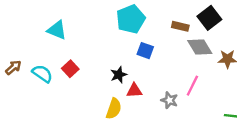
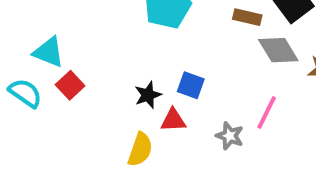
cyan triangle: (57, 30) -> (49, 52), moved
blue square: (145, 51) -> (191, 85), moved

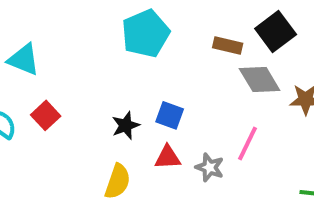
cyan triangle: (49, 52) -> (24, 59), moved
red triangle: (173, 120) -> (168, 157), moved

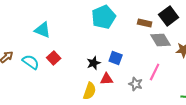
red triangle: (168, 157) -> (107, 79), moved

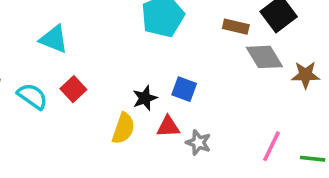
pink line: (155, 72) -> (272, 146), moved
gray star: (136, 84) -> (198, 143), moved
yellow semicircle: (90, 91) -> (123, 128), moved

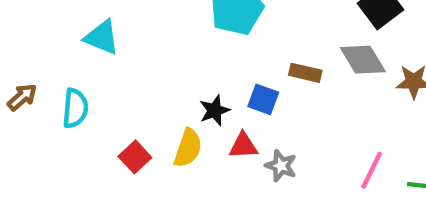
brown rectangle: (236, 27) -> (305, 73), moved
red square: (73, 89) -> (135, 157), moved
cyan semicircle: (32, 96) -> (75, 108), turned 60

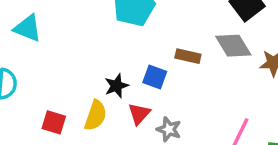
red triangle: (243, 146) -> (139, 114), turned -45
red square: (135, 157) -> (54, 122), turned -30

